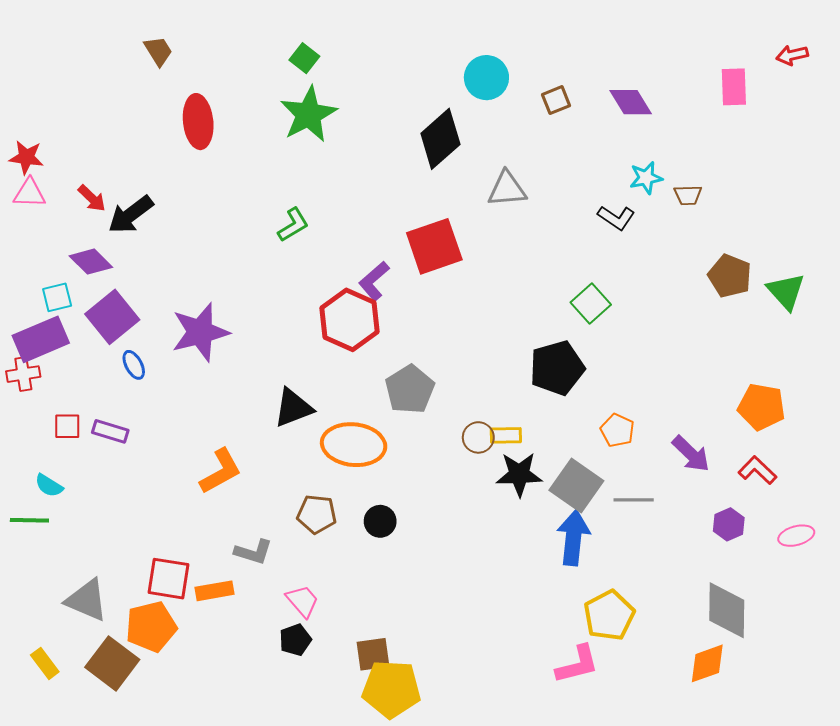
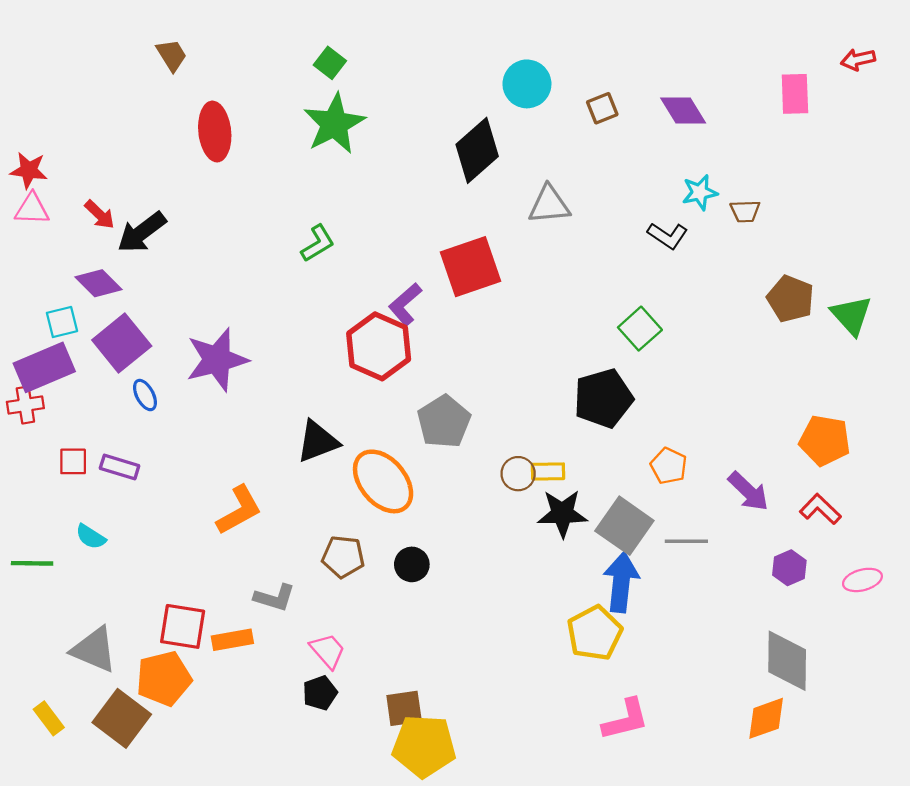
orange ellipse: (354, 445) -> (383, 481), turned 44
cyan semicircle: (49, 486) -> (91, 537), moved
yellow pentagon: (609, 615) -> (595, 633), moved

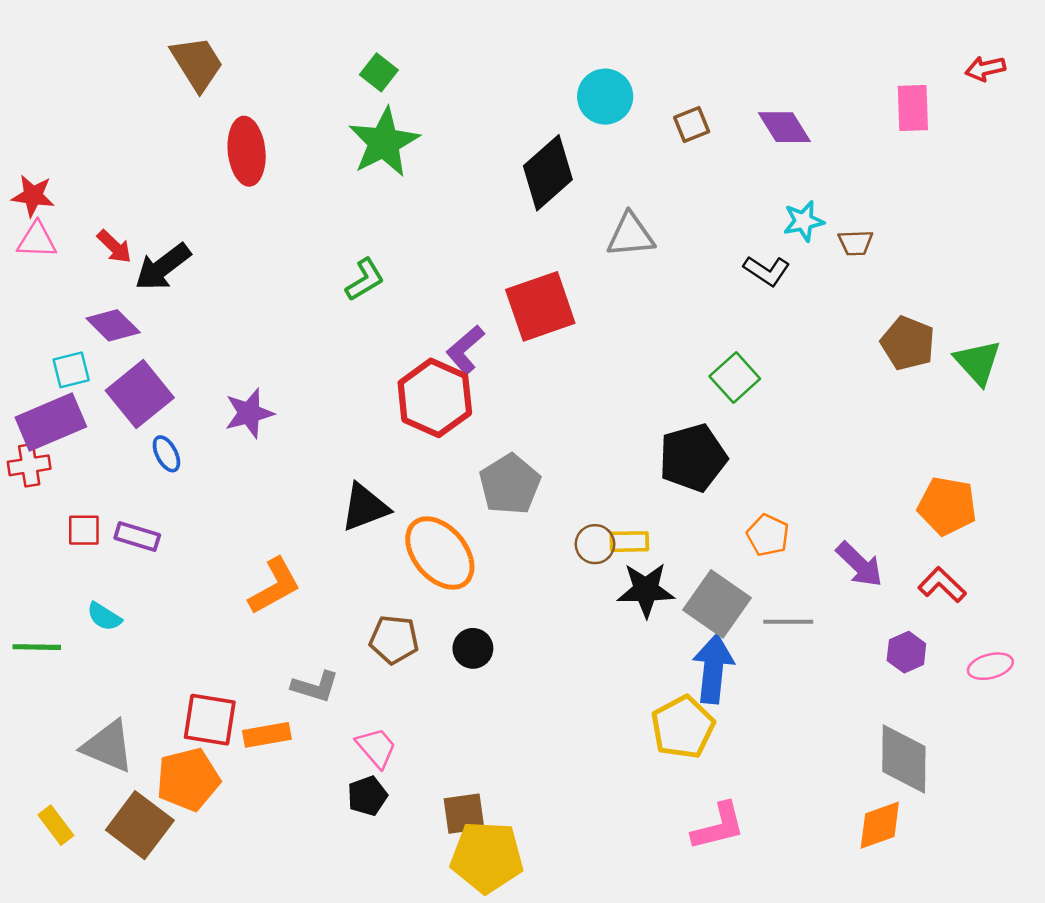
brown trapezoid: (172, 55) -> (197, 63), size x1.5
purple star: (217, 360) -> (249, 413), size x0.7

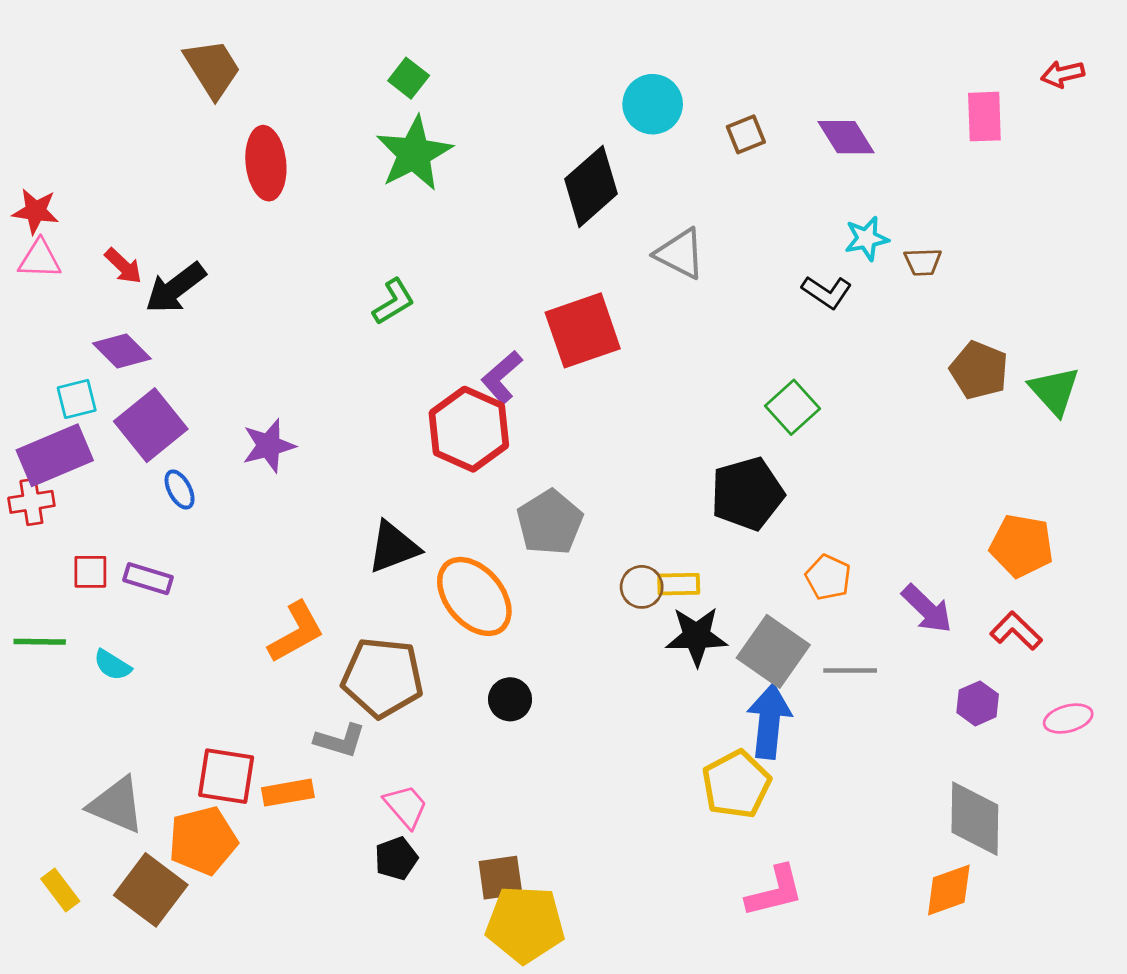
gray triangle: (631, 235) -> (680, 254), turned 32
brown pentagon: (394, 639) -> (382, 677), moved, size x1.5
green line: (37, 647) -> (40, 642), moved

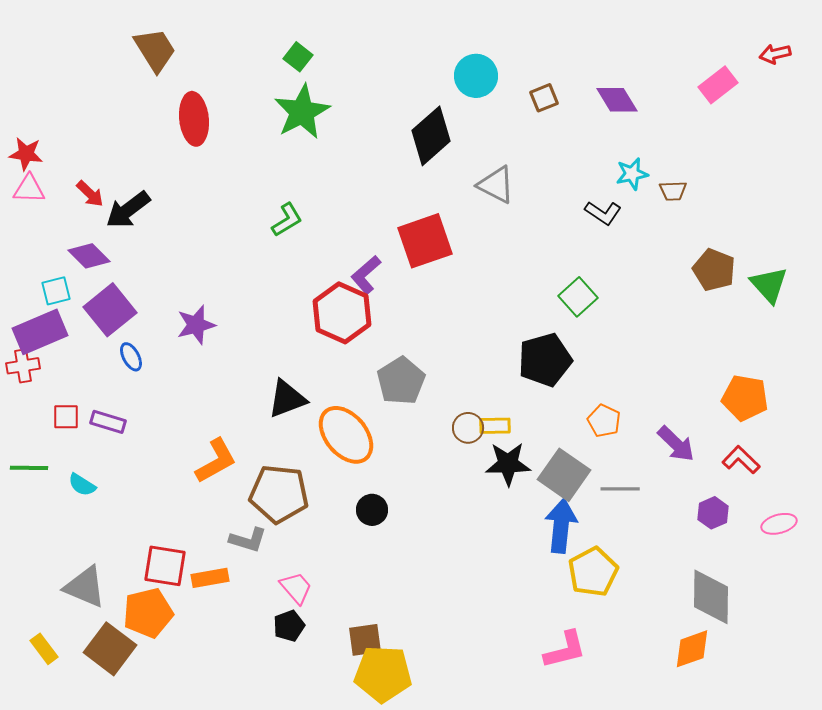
pink rectangle: (984, 117) -> (718, 85), turned 54
yellow pentagon: (736, 784) -> (593, 572), moved

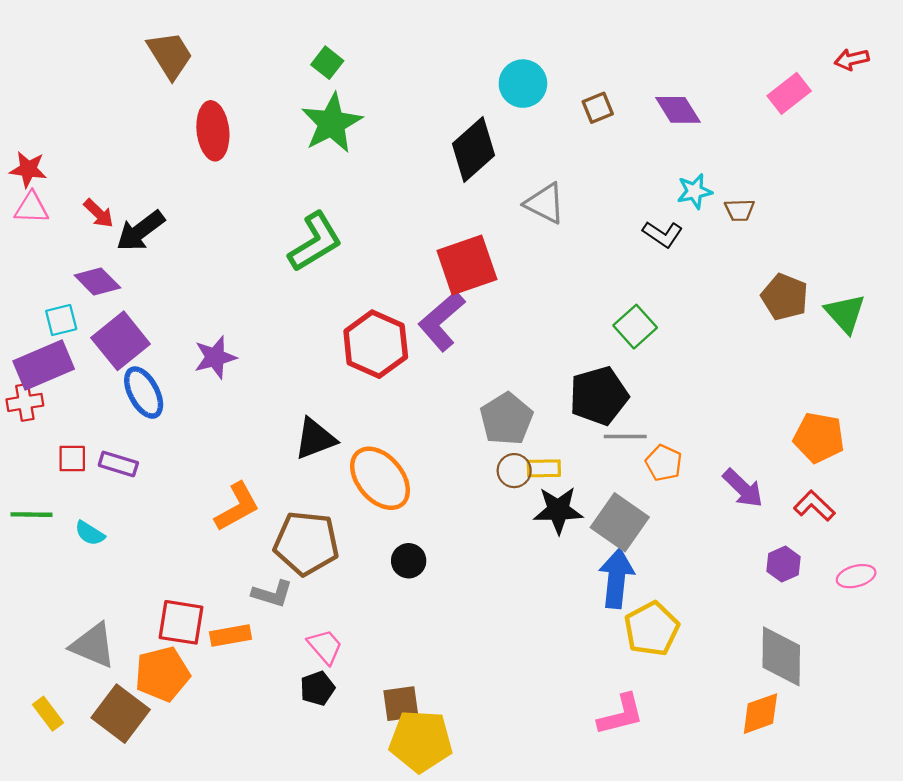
green L-shape: (287, 220) -> (315, 242), size x1.6
purple L-shape: (366, 275) -> (442, 321), moved, size x1.4
blue ellipse: (131, 357) -> (144, 393), size x1.6
gray pentagon: (401, 381) -> (506, 419), moved
gray line: (620, 489) -> (625, 437), moved

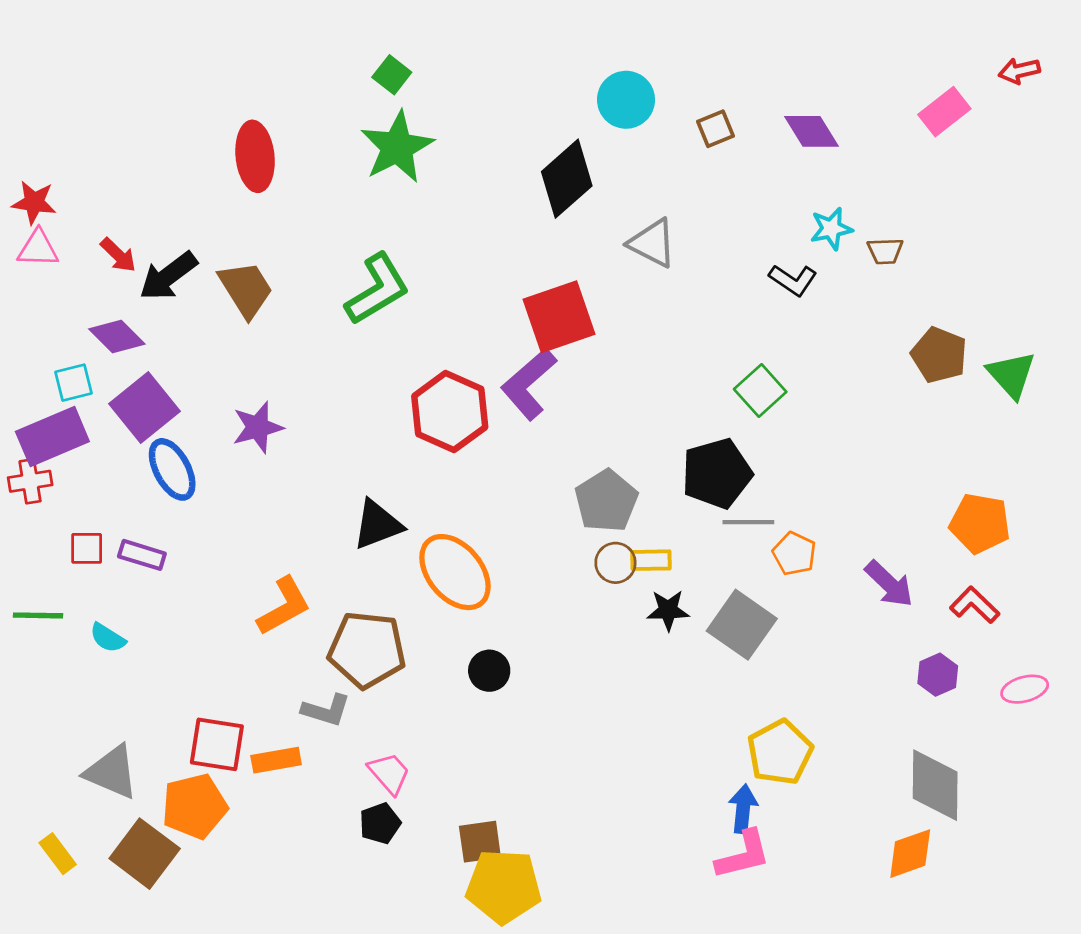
brown trapezoid: (170, 55) -> (246, 289), moved
black star: (558, 510) -> (668, 610), size x0.7
blue arrow: (616, 578) -> (743, 809), moved, size x0.7

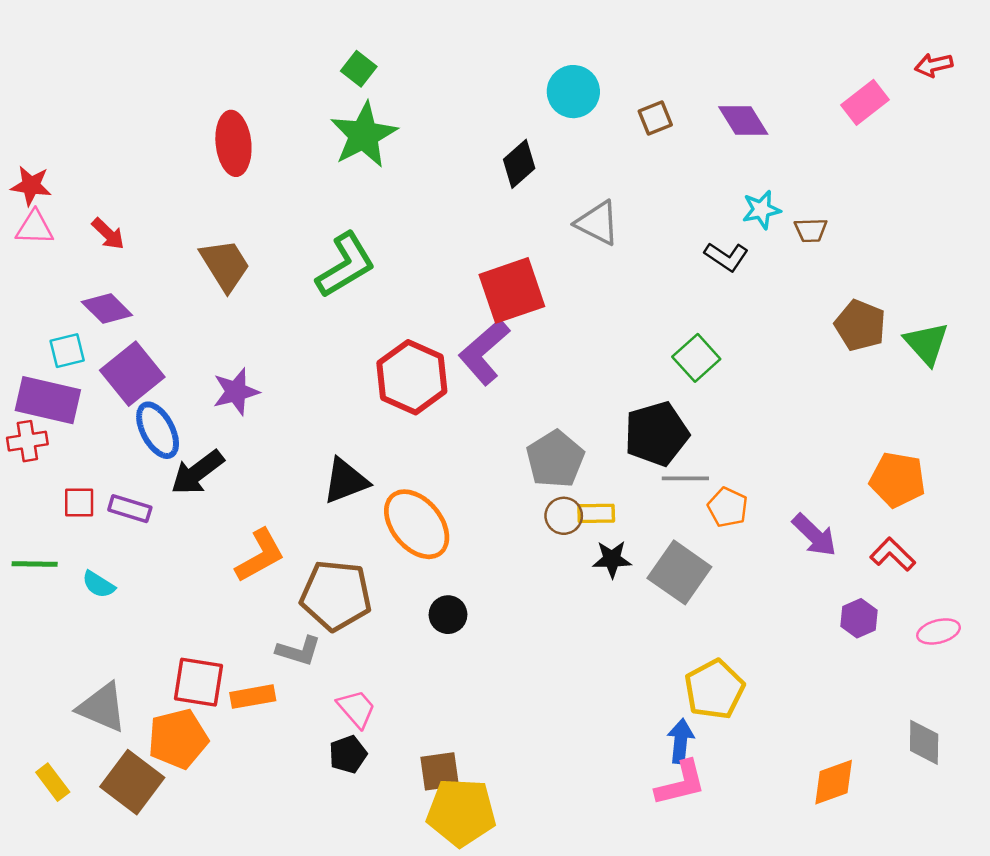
black diamond: (567, 179) -> (519, 164), size x0.7
black arrow: (168, 276) -> (197, 472), moved
purple rectangle: (52, 437) -> (48, 400), turned 36
gray diamond: (935, 785) -> (924, 742), moved, size x0.7

